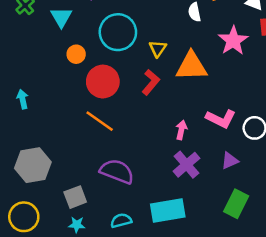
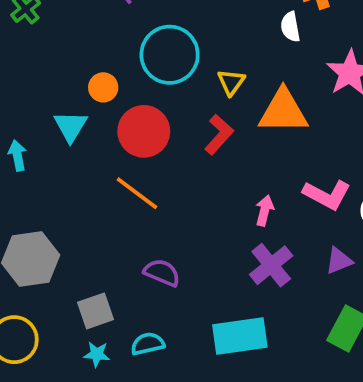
cyan triangle: (61, 17) -> (71, 126), moved
purple semicircle: (117, 171) -> (162, 273), size x0.7
cyan semicircle: (121, 221) -> (148, 344), moved

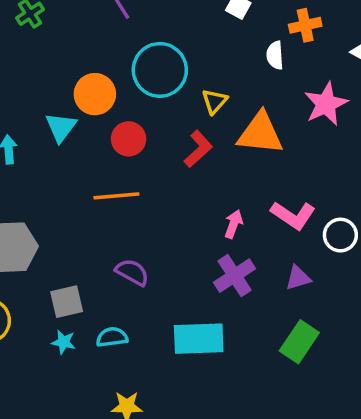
orange circle: (103, 87) -> (95, 94), size x1.5
red circle: (144, 131) -> (129, 139), size x0.7
orange line: (137, 193) -> (116, 196), turned -48

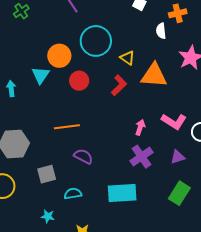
yellow triangle: (215, 101) -> (127, 58), turned -35
orange line: (116, 196) -> (67, 127), moved
cyan star: (64, 342) -> (48, 216), moved

